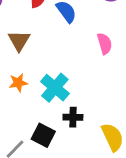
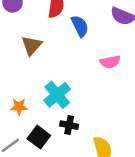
pink semicircle: (105, 44) -> (110, 62), turned 84
orange star: (18, 83) -> (19, 107), moved

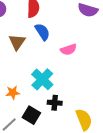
blue semicircle: (80, 26) -> (42, 32), moved
pink semicircle: (110, 62) -> (68, 50), moved

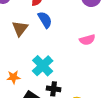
pink semicircle: (68, 50) -> (87, 40), moved

